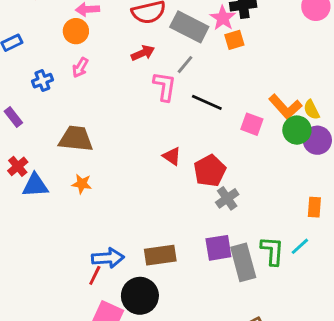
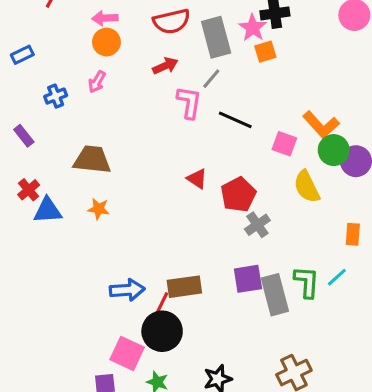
gray rectangle: (189, 27) -> (216, 37), turned 48
orange circle: (76, 31) -> (106, 42), moved
yellow semicircle: (311, 110) -> (307, 187), moved, size x1.5
red line: (95, 275) -> (162, 303), moved

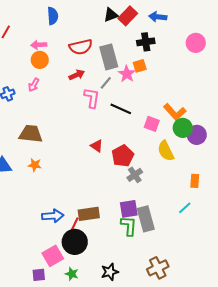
pink star: (253, 28) -> (127, 74), moved
green L-shape: (307, 282) -> (129, 226), moved
pink square: (127, 353) -> (53, 256), turned 35

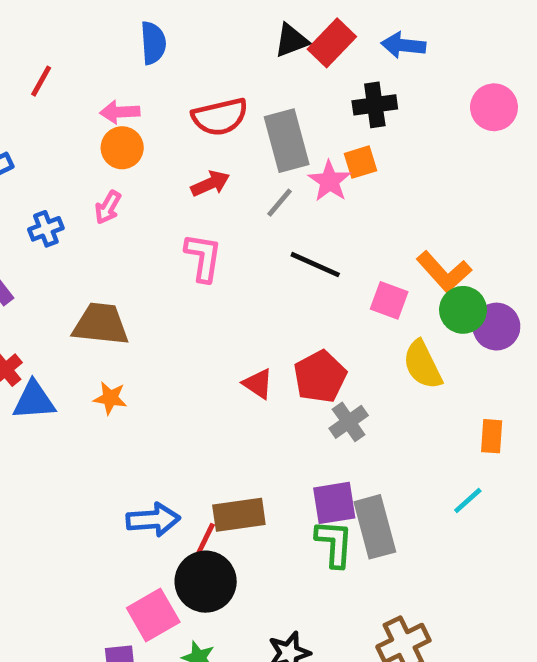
pink L-shape: (92, 98) -> (203, 257), moved
red triangle: (97, 146) -> (258, 384), moved

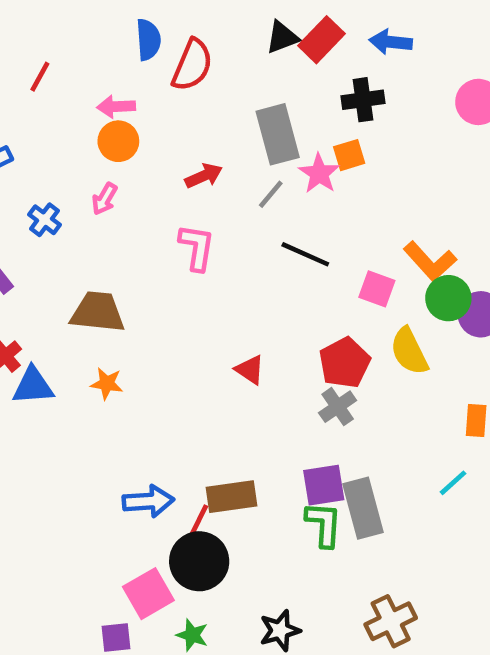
red semicircle: (220, 117) -> (192, 65), moved, turned -54
blue cross: (46, 229) -> (45, 220), turned -32
red pentagon: (320, 377) -> (345, 363), moved

